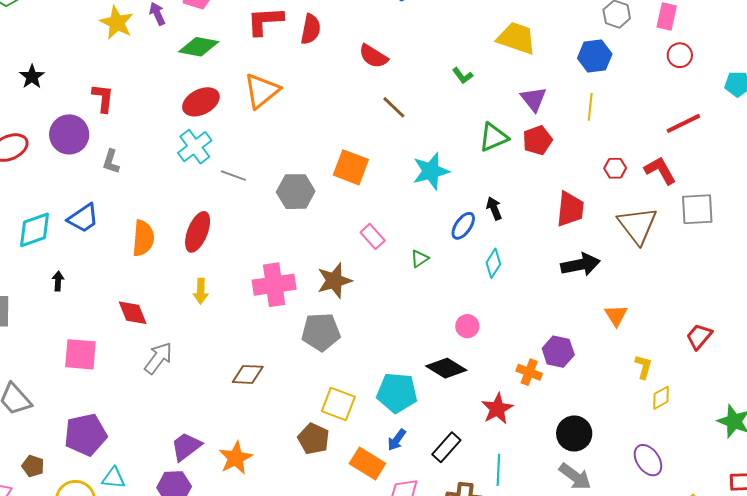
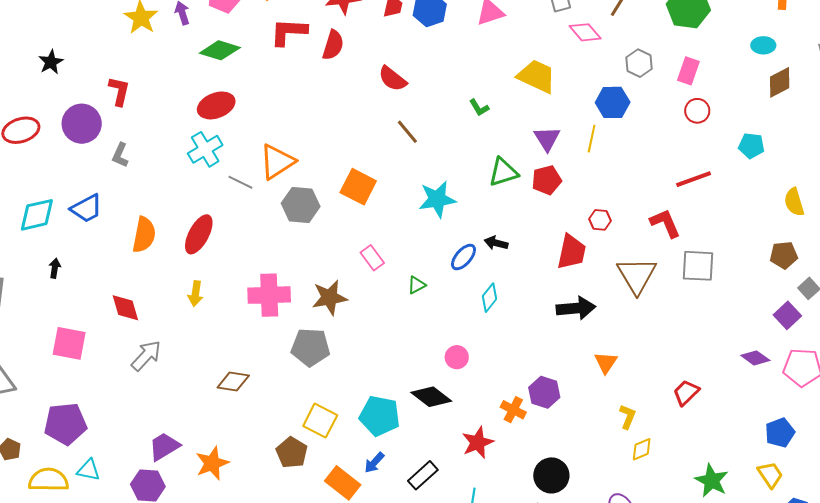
orange triangle: (262, 91) -> (277, 162), moved
yellow line: (590, 107) -> (592, 139), moved
red hexagon: (615, 168) -> (600, 220), moved
black arrow: (494, 208) -> (496, 243), turned -60

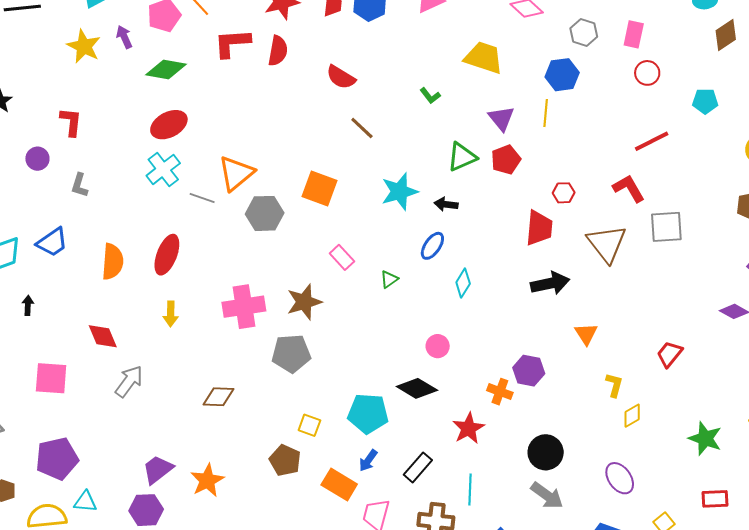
purple circle: (82, 124) -> (37, 159), size x0.6
black arrow: (496, 243) -> (446, 204), moved
yellow square: (320, 421) -> (309, 425), size x0.7

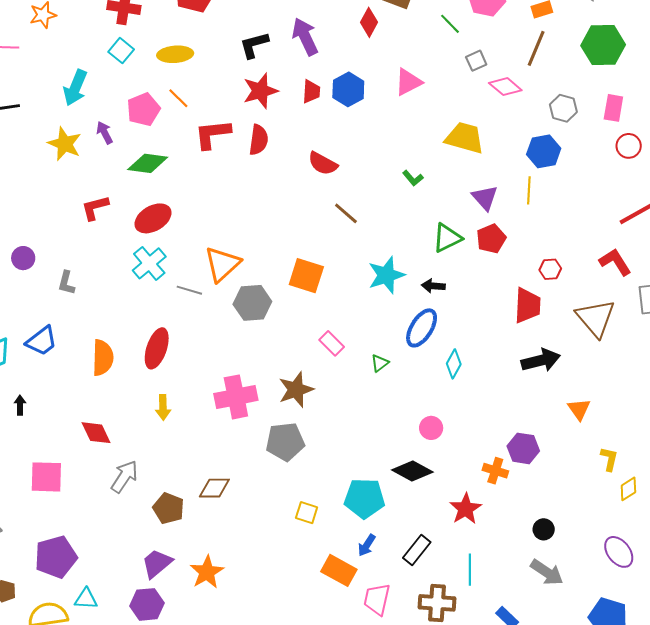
red L-shape: (71, 122) -> (95, 208), moved, turned -108
blue ellipse: (432, 246) -> (422, 328), size x1.4
black circle: (546, 452) -> (544, 529), size x0.6
brown pentagon: (285, 460) -> (169, 508), moved

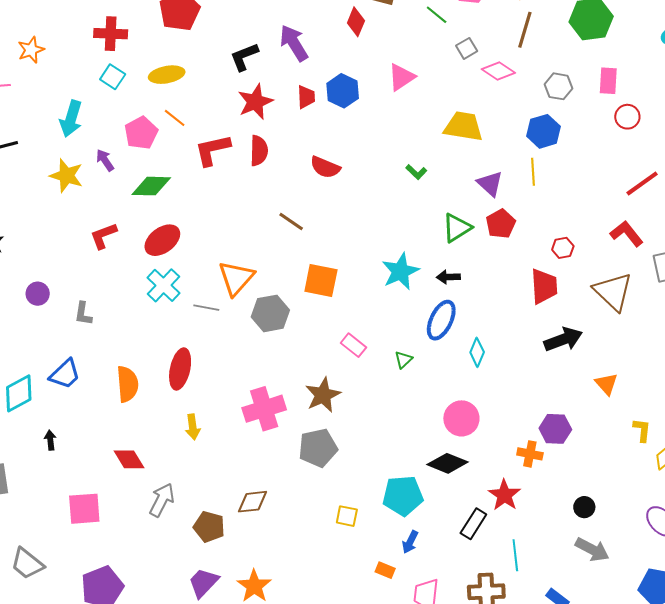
brown line: (346, 213) -> (291, 221), moved
pink circle: (431, 428) -> (461, 418), size x1.5
black rectangle: (417, 550) -> (473, 524), moved
orange rectangle: (339, 570) -> (385, 570), size x0.6

